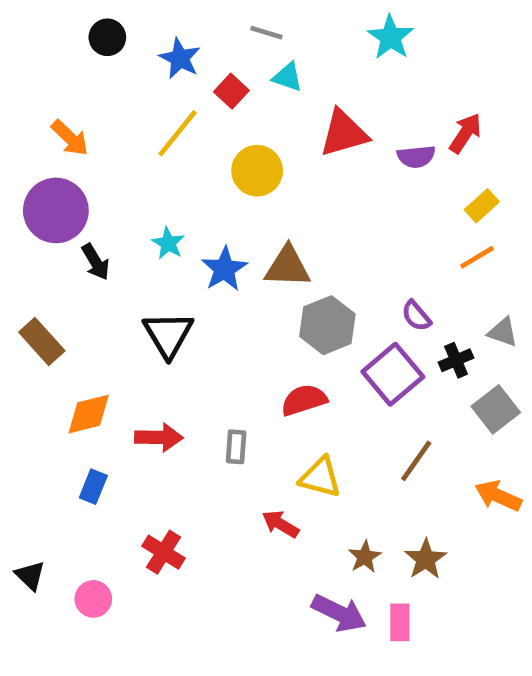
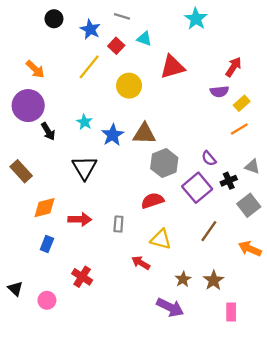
gray line: (266, 33) -> (122, 16), moved
purple semicircle: (416, 157) -> (219, 91), moved
pink rectangle: (400, 622) -> (231, 312), moved

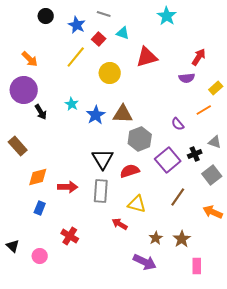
yellow rectangle: (242, 103) -> (216, 88), moved
purple semicircle: (209, 158) -> (178, 124), moved
black triangle: (84, 168) -> (103, 159), moved
gray rectangle: (118, 224) -> (101, 191), size x1.6

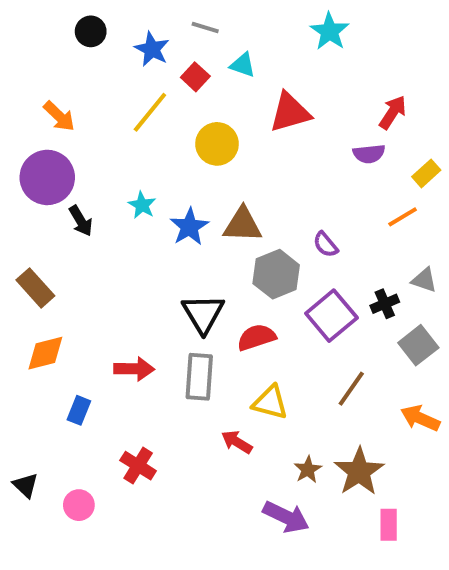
purple semicircle: (178, 124) -> (326, 245), moved
orange diamond: (38, 177) -> (45, 353), moved
brown star: (182, 239) -> (359, 472), size x1.4

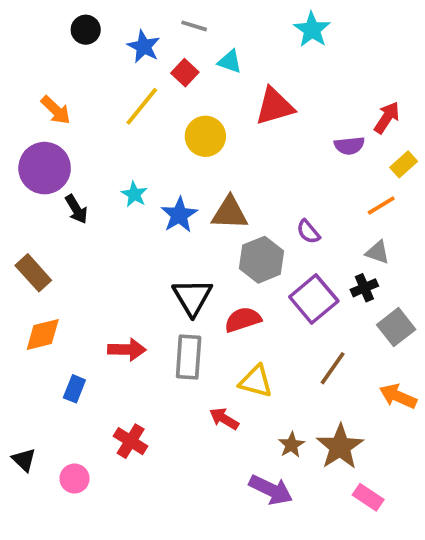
red arrow: (393, 112) -> (387, 118), moved
gray triangle: (424, 280) -> (377, 252), moved
pink rectangle: (389, 525) -> (368, 497), turned -56

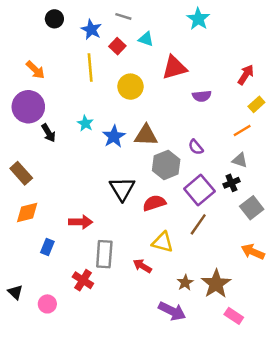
yellow line: (142, 106) -> (90, 68), turned -44
purple semicircle: (349, 146) -> (202, 96), moved
gray rectangle: (189, 357) -> (104, 254), moved
brown line: (333, 368) -> (198, 224), moved

